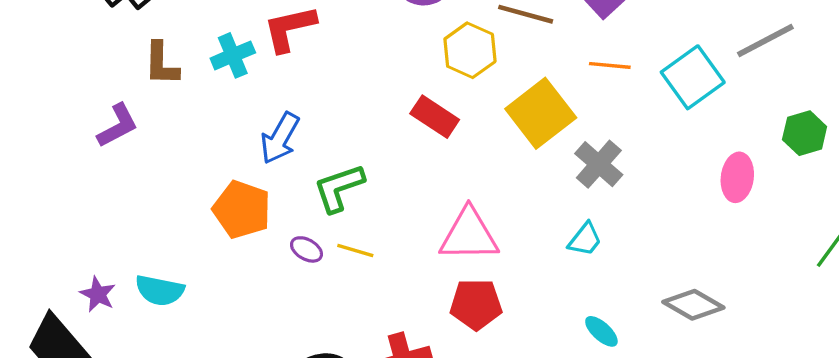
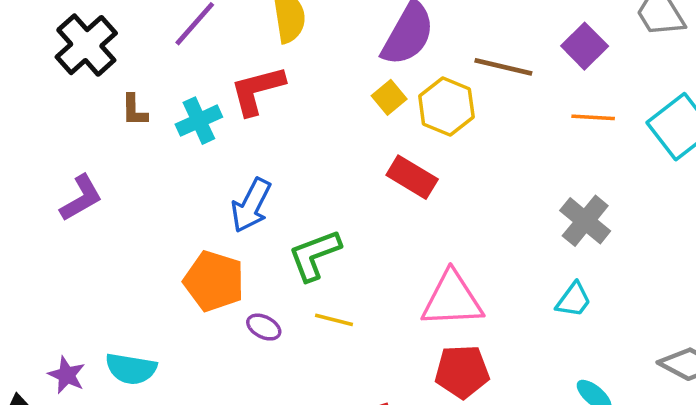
brown L-shape: (161, 64) -> (134, 110), moved, size x0.7
yellow square: (541, 113) -> (389, 97), moved, size x0.5
purple ellipse: (307, 249) -> (264, 327), moved

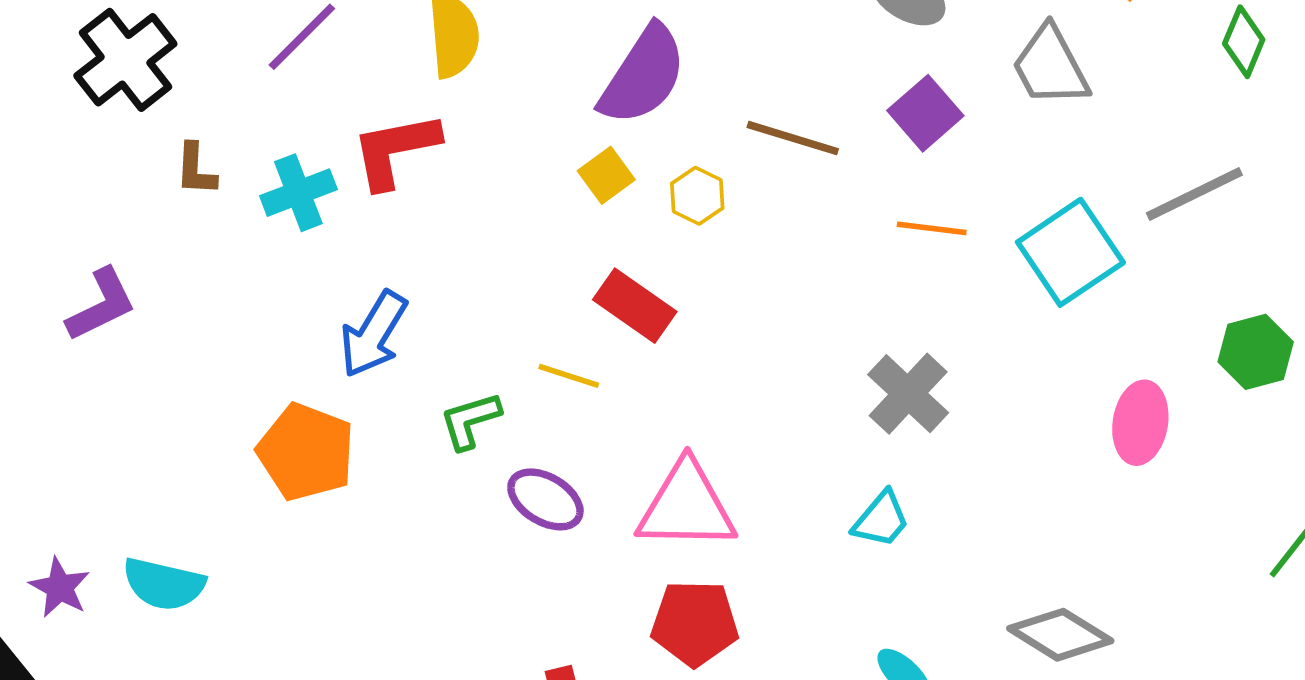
yellow hexagon: (446, 106) -> (697, 196), size x0.6
green L-shape: (315, 255) -> (470, 421), size x0.7
yellow line: (334, 320) -> (569, 376), moved
purple ellipse: (264, 327) -> (545, 499), moved, size x1.4

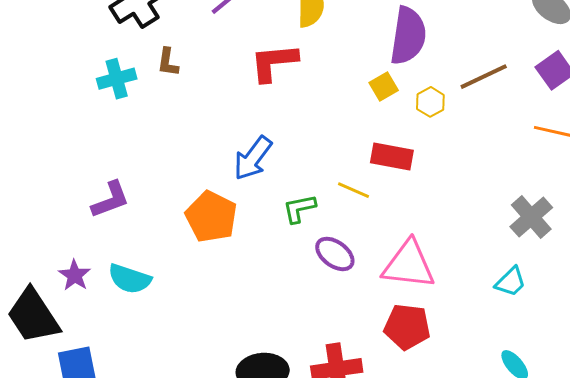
purple semicircle: (643, 75) -> (408, 36), turned -30
brown line: (793, 138) -> (484, 77), turned -48
cyan cross: (298, 193) -> (117, 79), moved
purple L-shape: (101, 305) -> (110, 200), moved
red rectangle: (635, 306) -> (392, 157), turned -30

